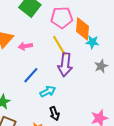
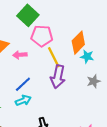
pink pentagon: (62, 18) -> (42, 36), moved
orange diamond: (83, 29) -> (78, 43), turned 35
cyan arrow: (48, 91) -> (23, 100), moved

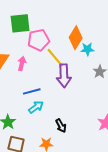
green square: (28, 15) -> (20, 23), turned -35
pink arrow: (20, 55) -> (22, 64), turned 120
blue line: (23, 84) -> (32, 91), turned 42

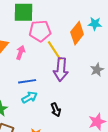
cyan star: (87, 49) -> (95, 24), moved
black arrow: (61, 126) -> (56, 110), moved

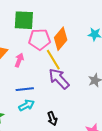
orange diamond: (77, 33) -> (61, 39), moved
purple arrow: (61, 70) -> (59, 79), turned 130

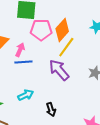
yellow line: (53, 60) -> (66, 47), moved, turned 65
blue line: (25, 89) -> (23, 62), moved

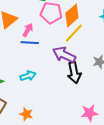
purple arrow: (59, 70) -> (64, 55), turned -30
black arrow: (51, 109) -> (74, 73), moved, size x1.5

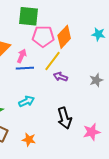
yellow line: (74, 33) -> (52, 61), moved
purple arrow: (64, 55) -> (60, 77), size x0.6
black arrow: (74, 73) -> (64, 118), moved

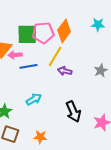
green square: (29, 16) -> (27, 34), moved
pink arrow: (22, 56) -> (15, 55), moved, turned -112

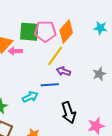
blue line: (29, 66) -> (50, 85), moved

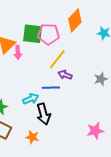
orange diamond: (66, 31) -> (75, 20), moved
pink arrow: (15, 51) -> (18, 52), turned -96
black arrow: (69, 113) -> (43, 114), moved

